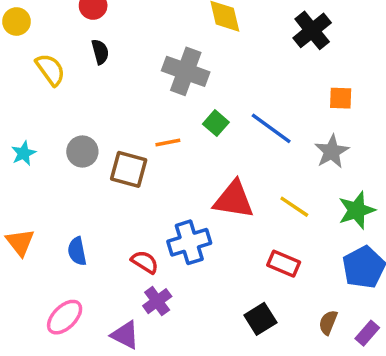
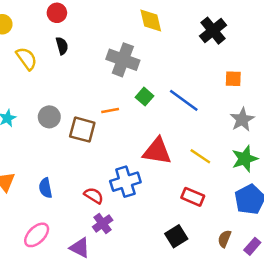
gray star: (332, 152) -> (242, 119), moved

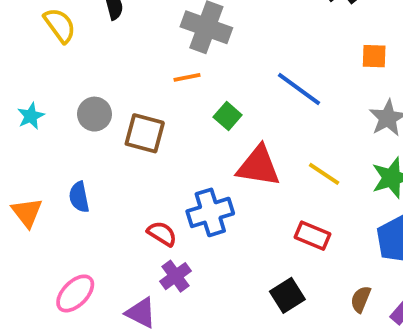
green square: (144, 97) -> (228, 116), moved
orange line: (110, 111) -> (187, 77), moved
blue semicircle: (45, 188) -> (79, 197), moved

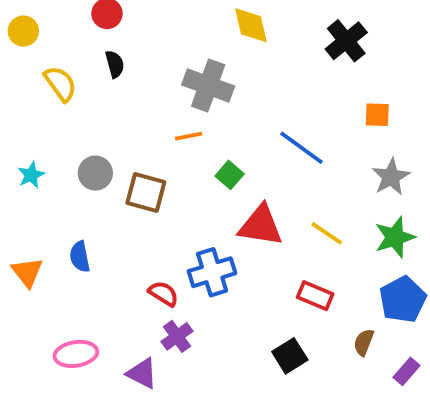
pink ellipse: (75, 293) -> (76, 354), turned 36
brown semicircle: (361, 299) -> (364, 342), moved

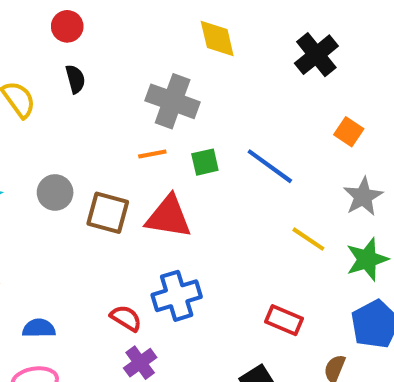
orange square: (377, 115) -> (349, 132), turned 32
green square: (230, 175) -> (205, 162), moved, turned 36
red triangle: (261, 226) -> (169, 217), moved
yellow line: (327, 233) -> (308, 239), moved
blue semicircle: (80, 257) -> (39, 328), moved, turned 100

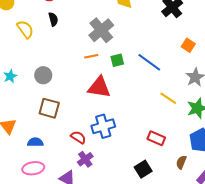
gray cross: (173, 101) -> (101, 30), turned 30
brown square: (108, 213) -> (49, 108), moved

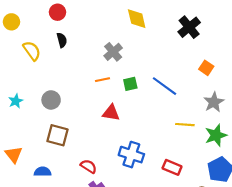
gray cross: (101, 30) -> (113, 52), size x0.7
red triangle: (99, 87) -> (111, 113), size x0.7
yellow line: (168, 98) -> (185, 125), turned -30
blue cross: (103, 126) -> (131, 155), moved, turned 35

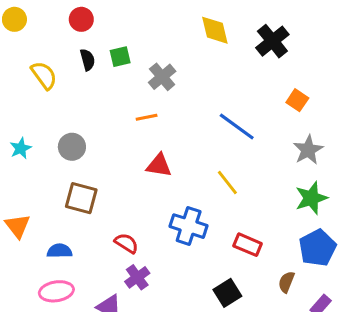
yellow diamond: (137, 19) -> (215, 30), moved
yellow circle: (11, 22) -> (14, 19), moved
green square: (130, 84) -> (120, 57), moved
yellow line: (185, 125) -> (227, 183), moved, turned 48

